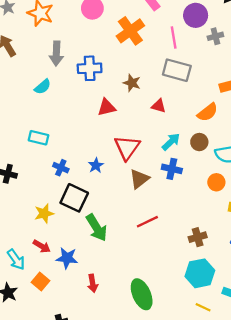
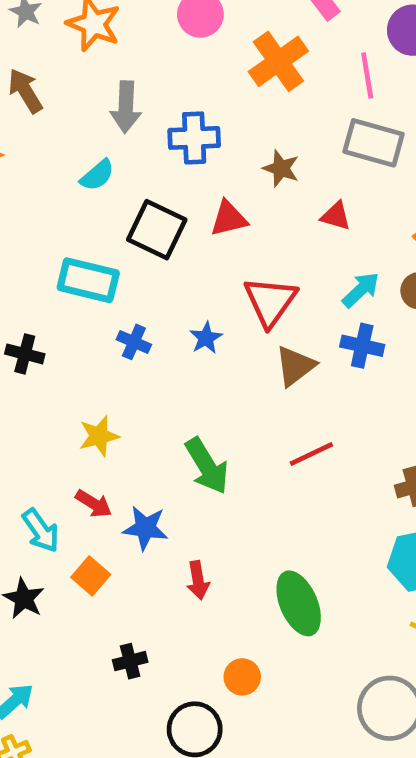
cyan rectangle: (38, 138) -> (88, 280), size x1.4
black square: (74, 198) -> (157, 230), moved

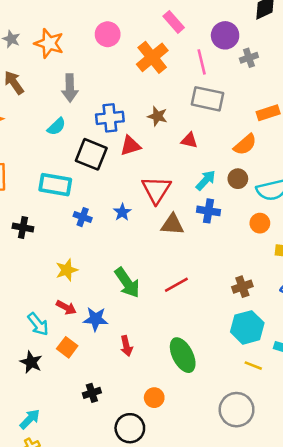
blue cross: (194, 138) -> (110, 118), moved
brown triangle: (295, 366) -> (172, 224), turned 45
red line: (311, 454) -> (176, 285), moved

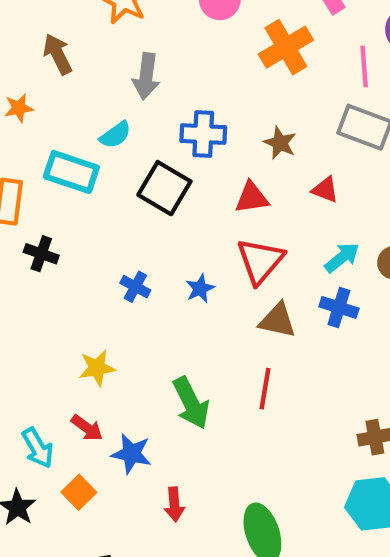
red triangle: (130, 146) -> (252, 198), moved
cyan rectangle: (55, 185) -> (71, 172), moved
black cross: (23, 228) -> (41, 254), moved
red line: (176, 285) -> (265, 389), moved, turned -60

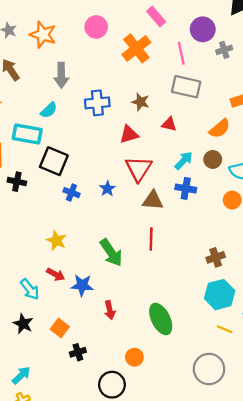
black square: (164, 188) -> (54, 161), moved
yellow star: (97, 368) -> (56, 240), turned -30
orange square: (79, 492) -> (60, 328), moved

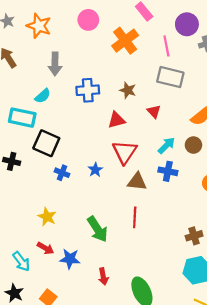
red triangle: (169, 124) -> (154, 112), turned 32
red arrow: (110, 310) -> (103, 276), moved

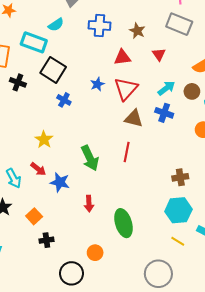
blue star: (95, 170) -> (97, 84), moved

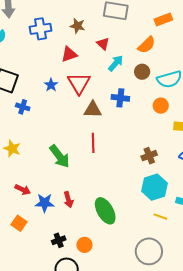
cyan arrow: (166, 88) -> (116, 63), moved
red arrow: (38, 169) -> (23, 190), moved
blue star: (60, 182) -> (45, 203), moved
black cross: (46, 240) -> (59, 240), moved

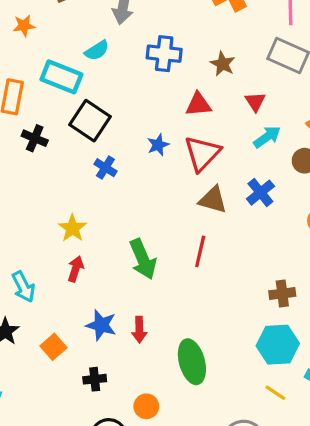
blue cross: (120, 98) -> (260, 193), turned 30
red arrow: (23, 190) -> (76, 269), moved, turned -112
black cross: (59, 240) -> (95, 379), moved

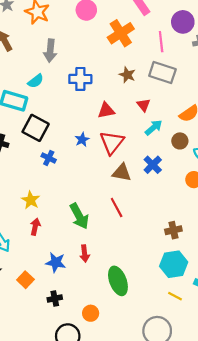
brown star: (223, 64) -> (127, 75), moved
red line: (200, 251) -> (117, 207), turned -36
red arrow: (139, 330) -> (85, 254), moved

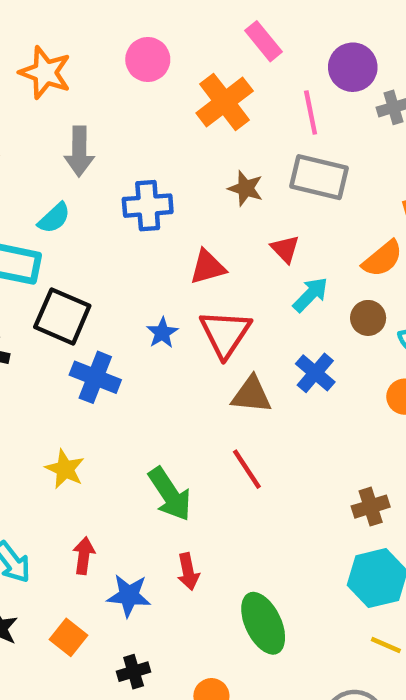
blue cross: (49, 158) -> (95, 377), size x1.5
red arrow: (35, 227) -> (84, 556), moved

